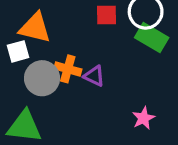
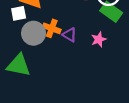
pink star: (144, 118) -> (99, 39), moved

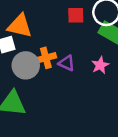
orange cross: (52, 28) -> (46, 58), turned -30

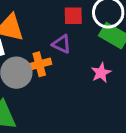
purple triangle: (67, 63) -> (62, 44), moved

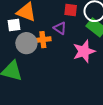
pink star: (101, 73) -> (84, 51), size x1.6

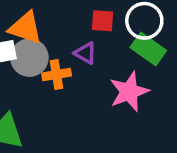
gray circle: (26, 43) -> (29, 58), moved

